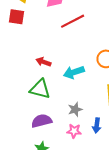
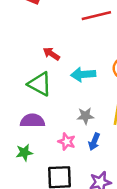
gray star: (75, 109) -> (85, 116), moved

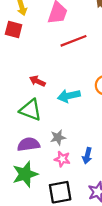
gray star: (85, 116) -> (58, 137), moved
green star: (24, 153) -> (25, 174), size x1.6

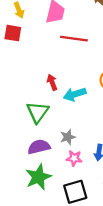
red line: (73, 41) -> (74, 39), turned 35
red arrow: (37, 81) -> (52, 82), moved, turned 49
green triangle: (31, 110) -> (38, 112), turned 50

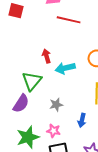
purple semicircle: (39, 147) -> (21, 104), moved, turned 132
pink star: (74, 158) -> (54, 131), moved

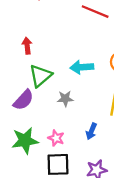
red arrow: (46, 56) -> (27, 46), moved
gray star: (56, 105) -> (65, 99), moved

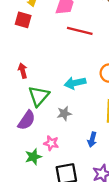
pink star: (56, 138) -> (51, 143), moved
green star: (25, 141) -> (33, 157), size x0.7

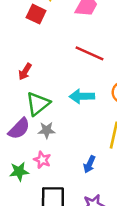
red line: (80, 31) -> (89, 53), moved
red arrow: (23, 71) -> (25, 72), turned -144
gray star: (64, 114) -> (47, 130), moved

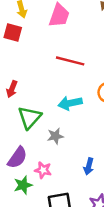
purple semicircle: (19, 129) -> (17, 158), moved
gray star: (47, 130) -> (55, 136), moved

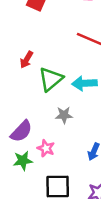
green triangle: (30, 117) -> (51, 79), moved

